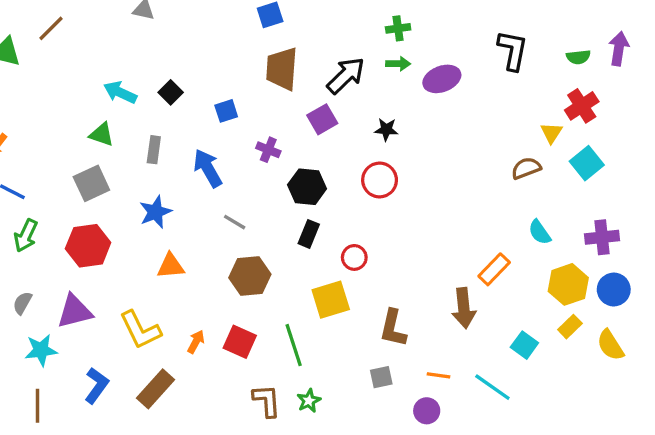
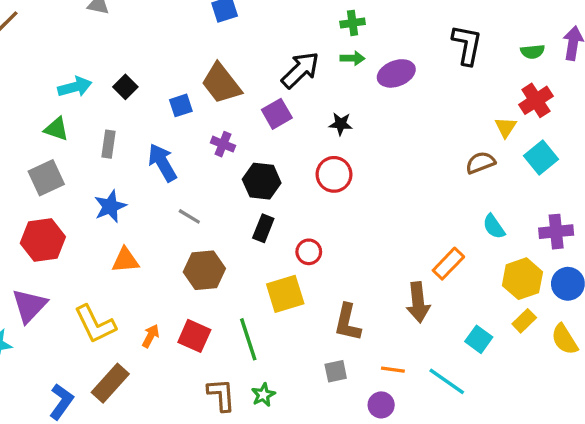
brown trapezoid: (282, 69) -> (221, 84), moved, turned -42
cyan arrow: (120, 92) -> (75, 87), turned 140
purple triangle: (75, 311) -> (29, 306), turned -33
blue L-shape: (97, 386) -> (61, 402), moved

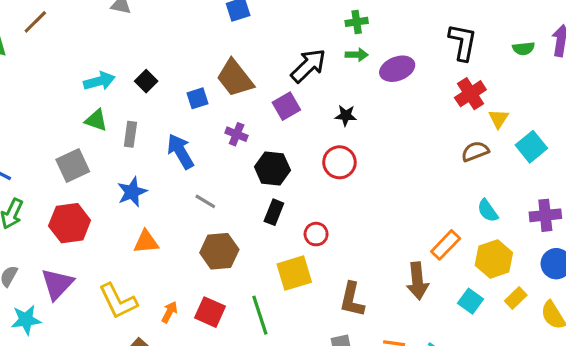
red cross: (536, 100) -> (470, 94), moved
green triangle: (56, 129) -> (96, 120), moved
yellow hexagon: (522, 279) -> (494, 259), moved
cyan square: (479, 339) -> (470, 301), moved

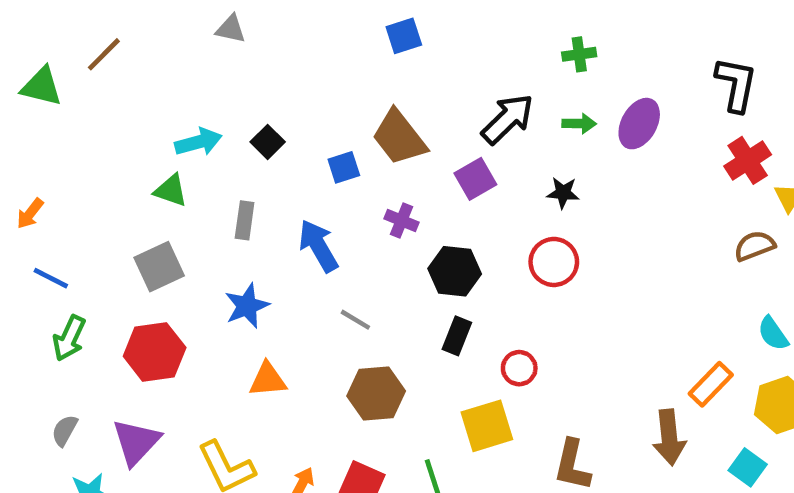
green arrow: (357, 55) -> (579, 124), moved
purple ellipse: (397, 69) -> (639, 124), turned -40
green triangle: (96, 120) -> (171, 190), moved

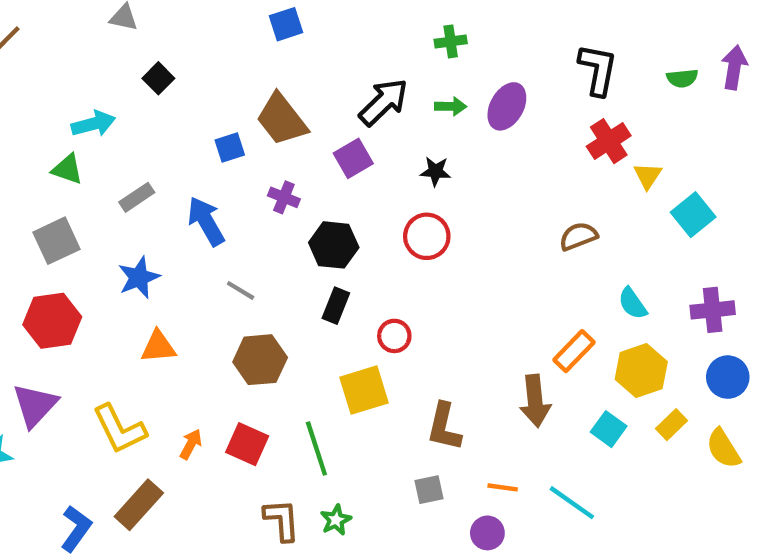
black square: (268, 142) -> (158, 78), moved
gray rectangle: (245, 220) -> (137, 197), turned 48
brown semicircle: (755, 246) -> (578, 236), moved

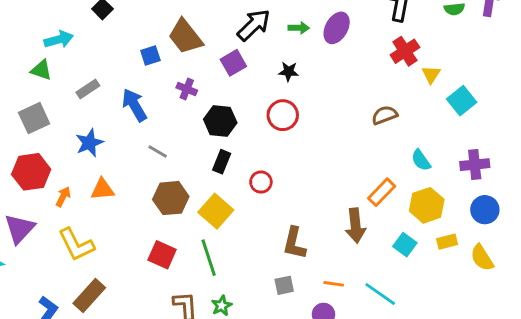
yellow square: (364, 390) -> (216, 211), moved, turned -32
yellow rectangle: (671, 425) -> (447, 242), turned 30
orange arrow: (191, 444) -> (63, 197), moved

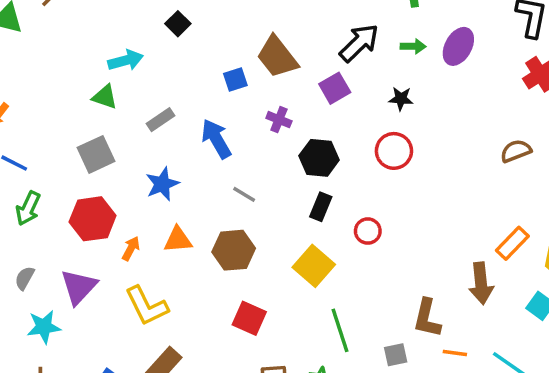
brown hexagon: (171, 198) -> (234, 250), moved
brown L-shape: (294, 243) -> (427, 318), moved
green line: (209, 258) -> (340, 330), moved

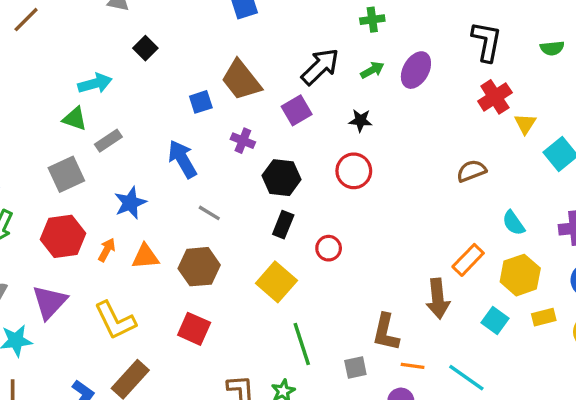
green arrow: (413, 46) -> (372, 70), turned -30
gray rectangle: (160, 120) -> (108, 141), moved
orange arrow: (131, 248) -> (107, 250), moved
red square: (249, 318) -> (194, 329), moved

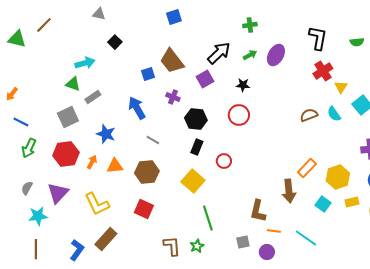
blue star: (130, 203) -> (106, 134), turned -30
cyan semicircle: (513, 223) -> (334, 114), moved
gray square: (355, 368) -> (243, 242), moved

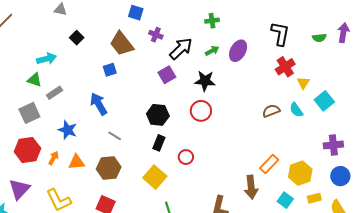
blue square: (174, 17) -> (136, 13), turned 35
brown trapezoid: (172, 61) -> (122, 44), moved
black star: (243, 85) -> (205, 81), size x1.5
purple cross: (173, 97) -> (156, 35), moved

